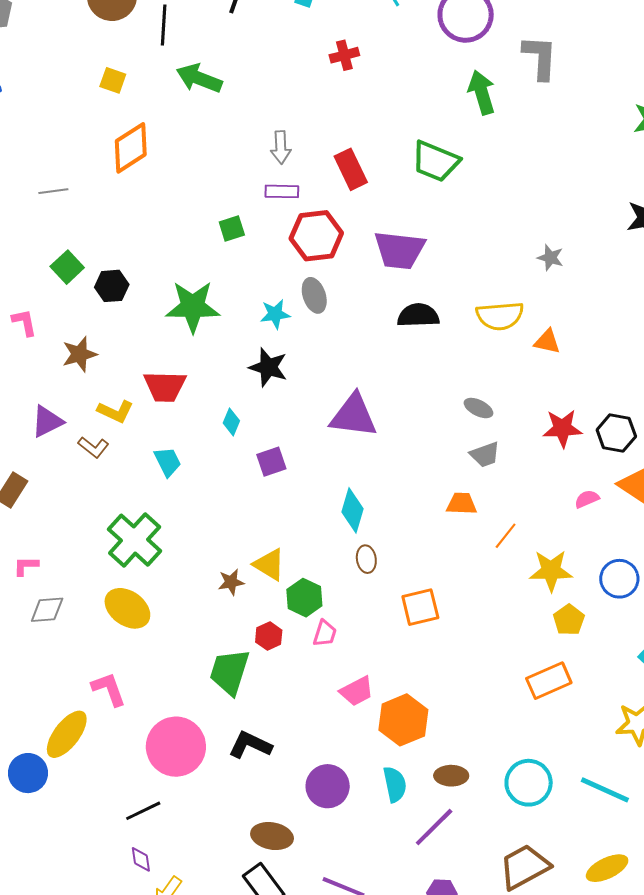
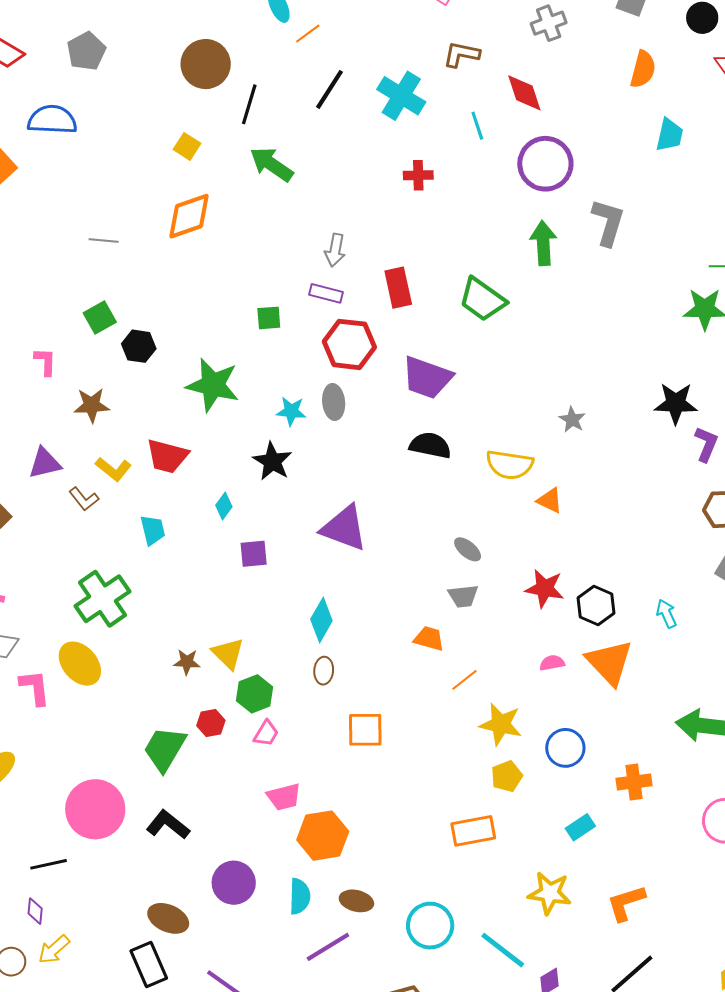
pink L-shape: (109, 689) -> (35, 688), moved

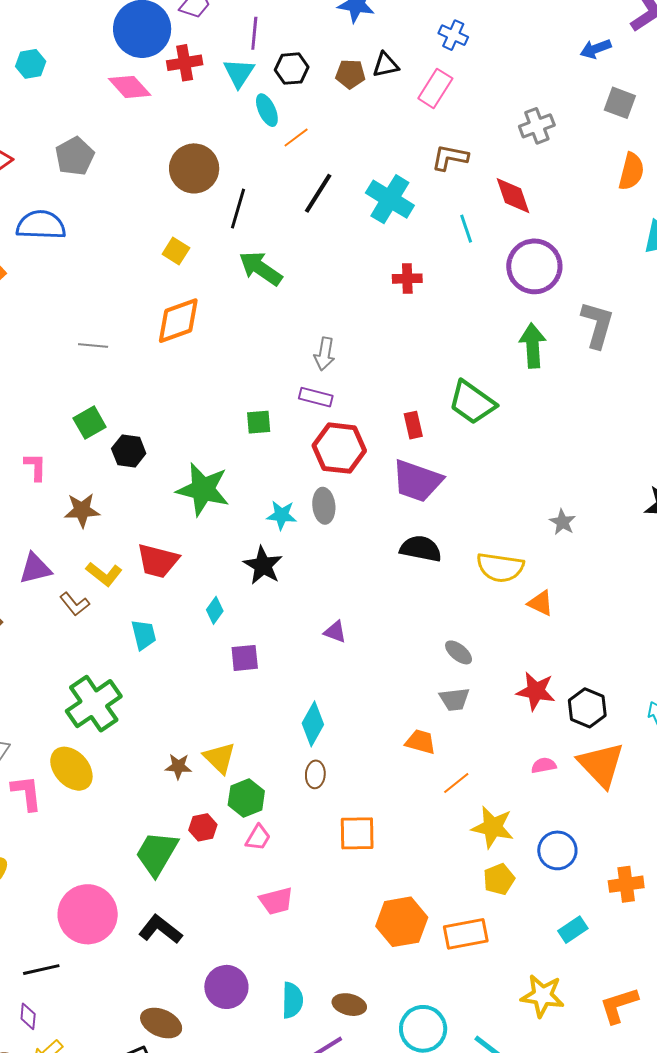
red rectangle: (398, 288) -> (413, 425), moved, size x0.7
purple triangle: (344, 528) -> (335, 632), size x0.5
orange hexagon: (323, 836) -> (402, 922), moved

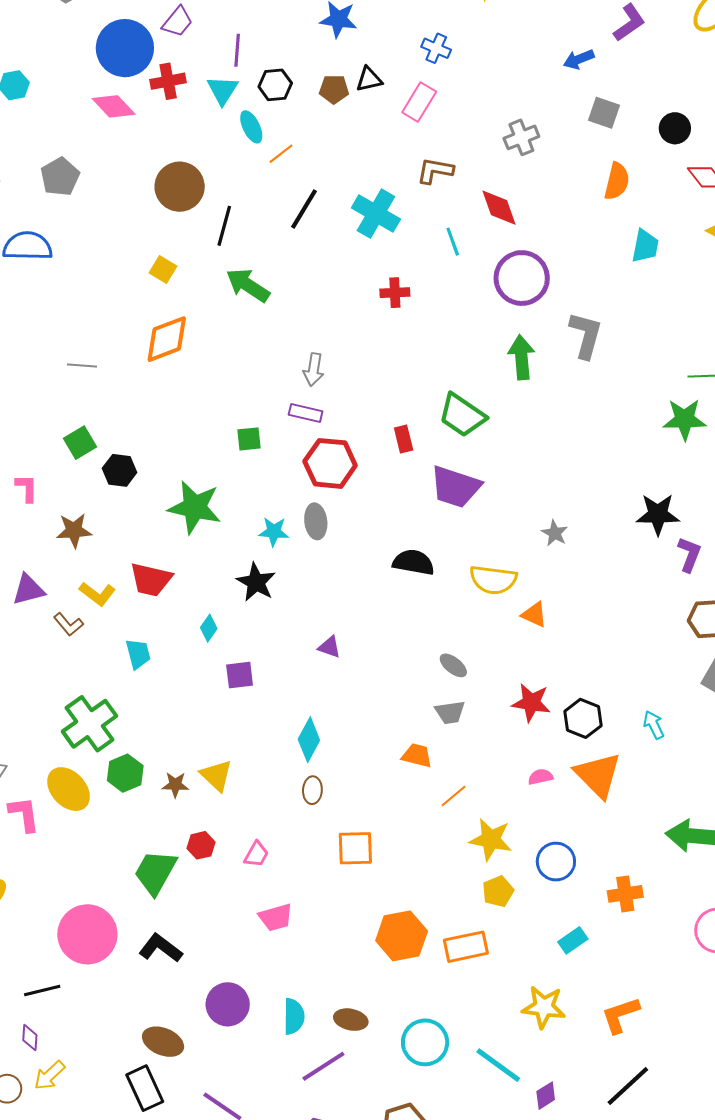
purple trapezoid: (417, 481) -> (455, 487), moved
green hexagon: (246, 798) -> (125, 773), moved

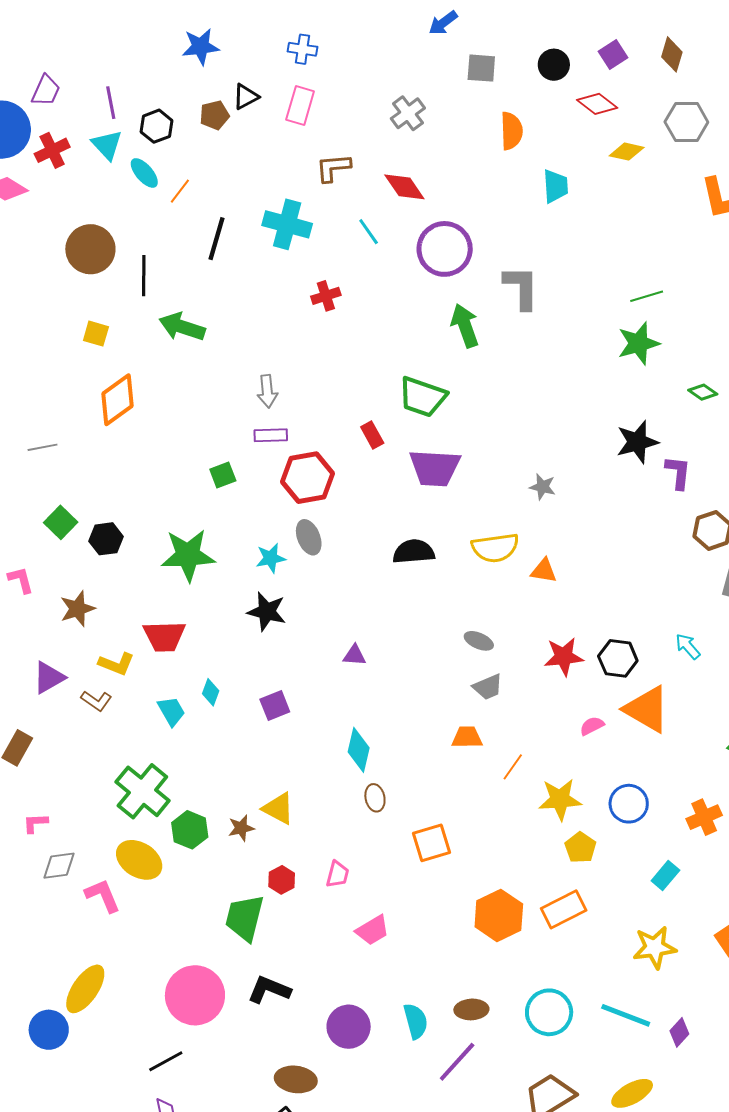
cyan diamond: (209, 628) -> (211, 692), moved

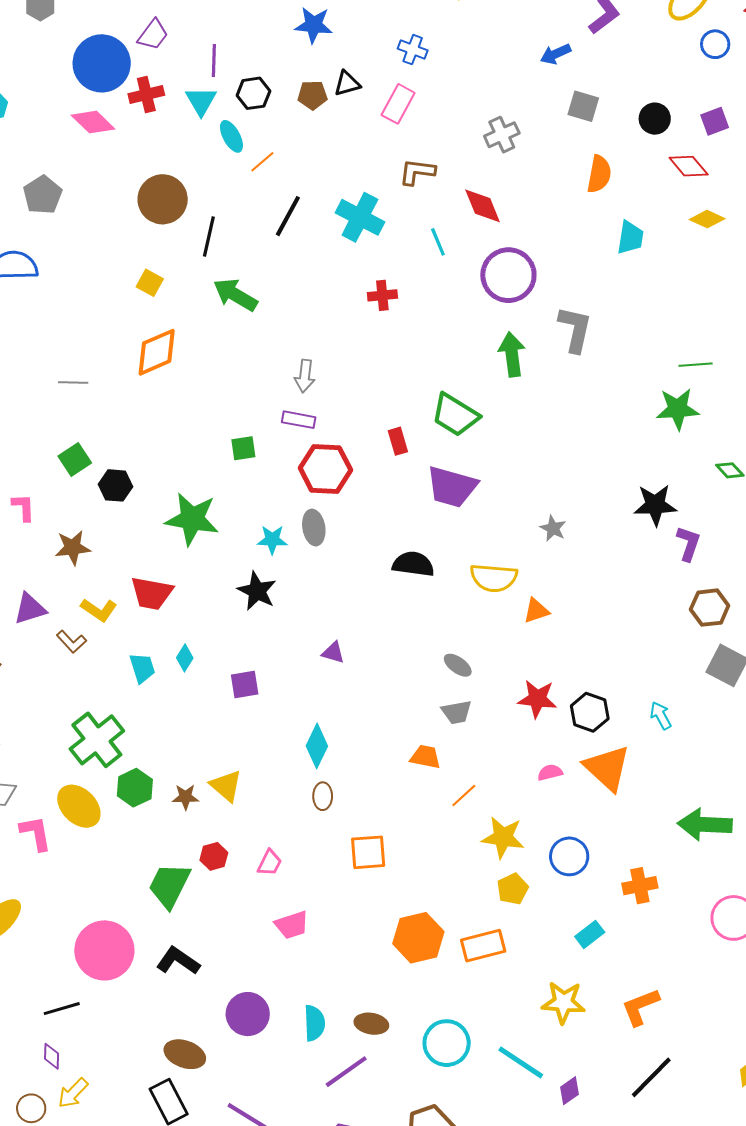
orange triangle: (544, 571) -> (536, 611), turned -40

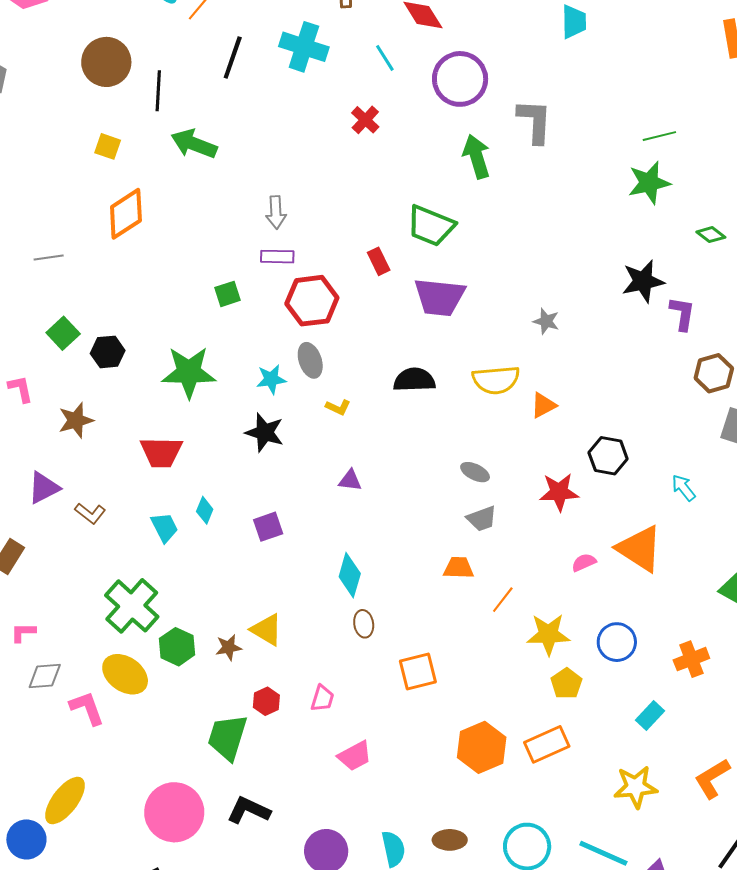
red cross: (382, 295) -> (365, 120), moved, turned -32
yellow L-shape: (99, 610) -> (338, 407), moved, size x0.7
black hexagon: (590, 712) -> (608, 456), moved

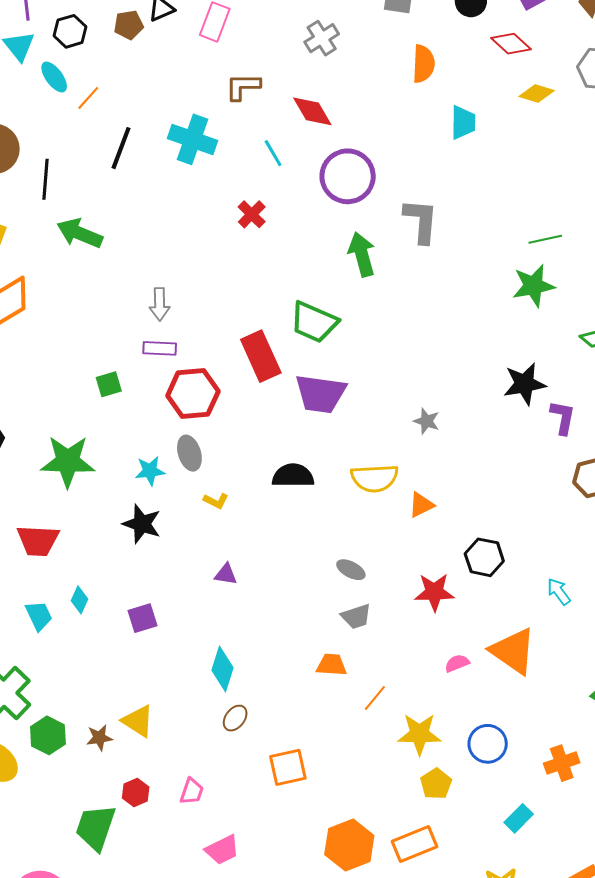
red rectangle: (379, 261) -> (261, 356), size x1.8
brown ellipse: (364, 624) -> (235, 718), turned 44

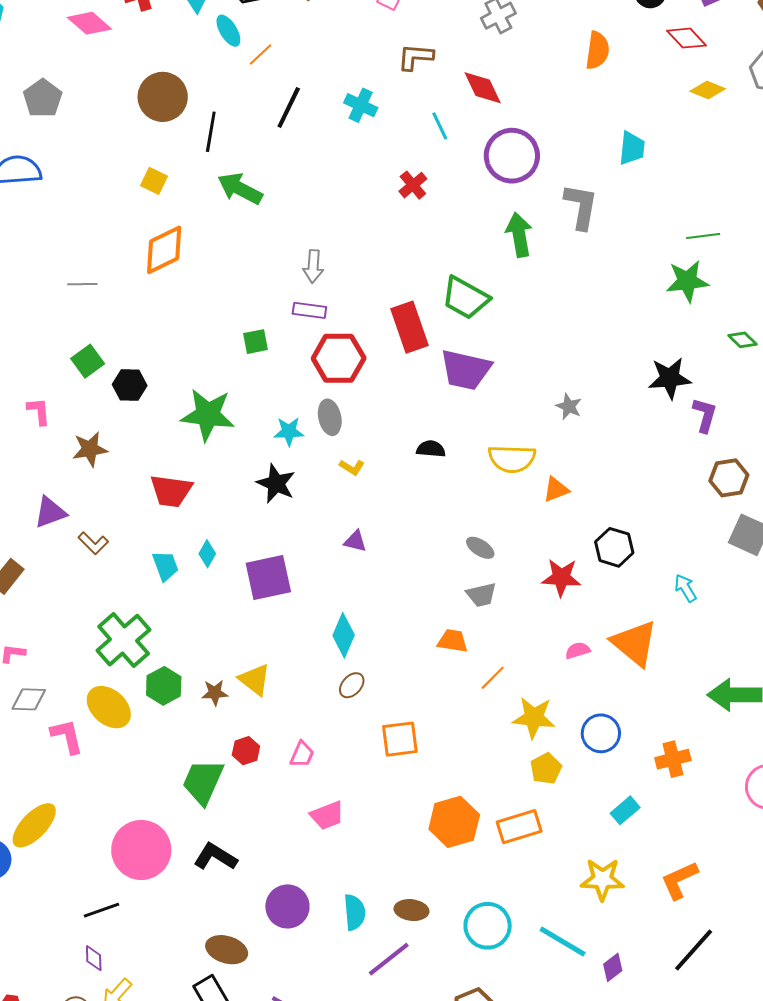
cyan trapezoid: (463, 122) -> (632, 148), moved
cyan cross: (192, 139) -> (361, 105), size x0.7
black semicircle: (293, 476) -> (431, 449), size x0.7
purple square: (142, 618) -> (268, 578), size x1.6

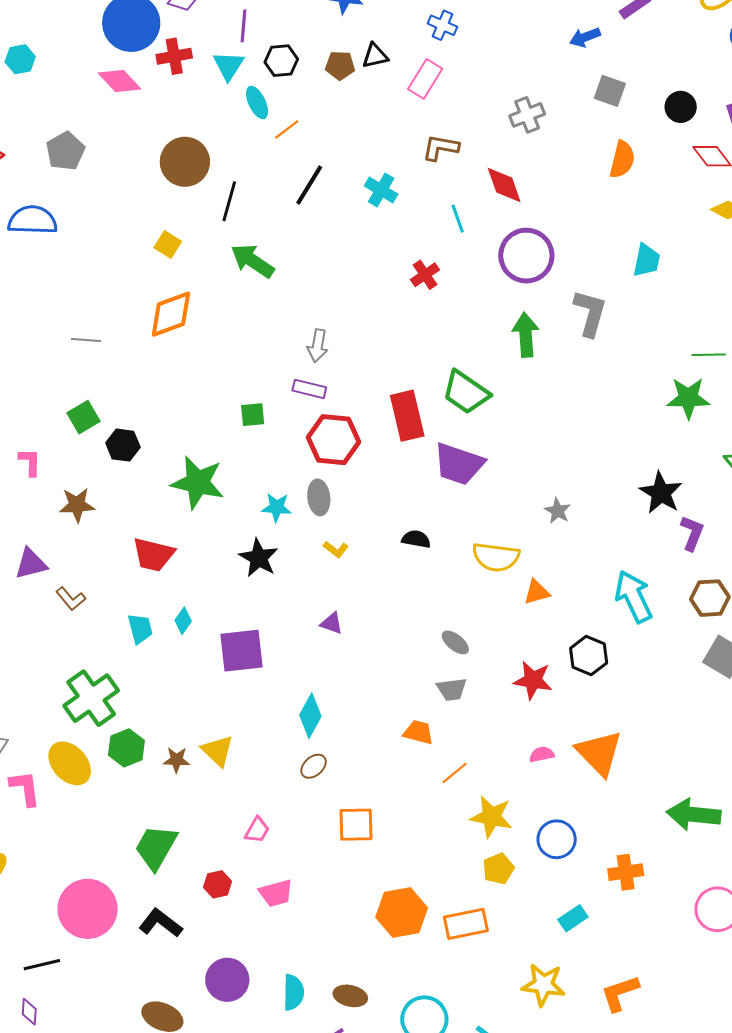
black star: (670, 378) -> (661, 493), turned 30
cyan arrow: (685, 588) -> (634, 597), moved, size x1.8
red hexagon: (246, 751) -> (218, 884), moved

